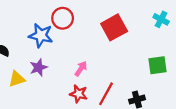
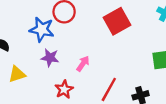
purple star: (39, 67) -> (50, 58), moved, turned 30
red star: (79, 94) -> (64, 89), moved, turned 30

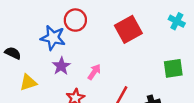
purple star: (50, 58) -> (61, 66), turned 30

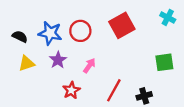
red circle: (75, 20) -> (80, 31), moved
black semicircle: (13, 53) -> (20, 37), moved
yellow triangle: (28, 83) -> (27, 63), moved

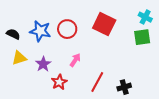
red square: (122, 25) -> (104, 24), turned -35
purple star: (58, 60) -> (43, 64), moved
green square: (164, 62) -> (142, 37), moved

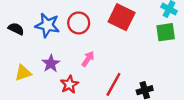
yellow triangle: (19, 58) -> (23, 73), moved

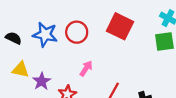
purple star: (51, 64) -> (42, 81), moved
yellow triangle: (23, 73) -> (21, 70), moved, turned 30

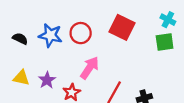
pink arrow: (86, 68) -> (90, 68), size x1.5
yellow triangle: (21, 70) -> (21, 78), moved

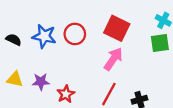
pink arrow: (90, 68) -> (113, 59), moved
purple star: (47, 80) -> (41, 82), turned 30

